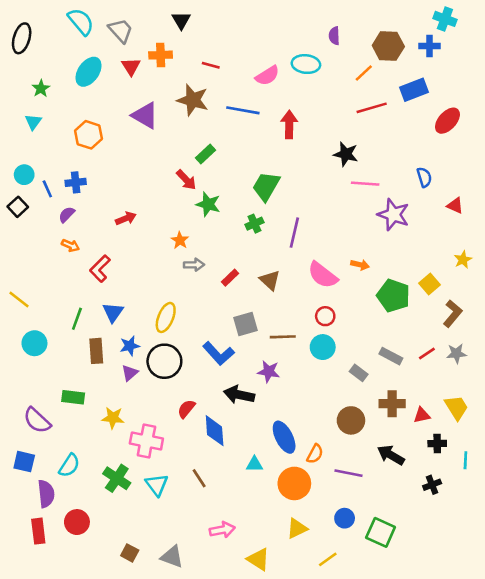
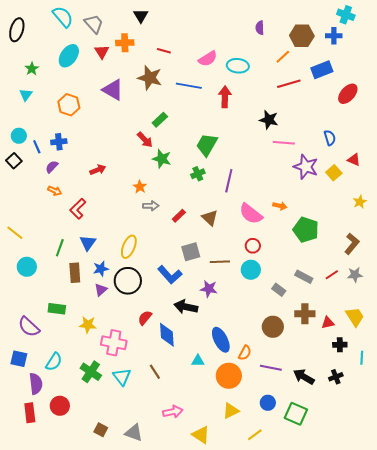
cyan ellipse: (306, 64) -> (238, 66), moved
yellow square: (429, 284) -> (334, 173), moved
black arrow: (391, 455) -> (304, 377), moved

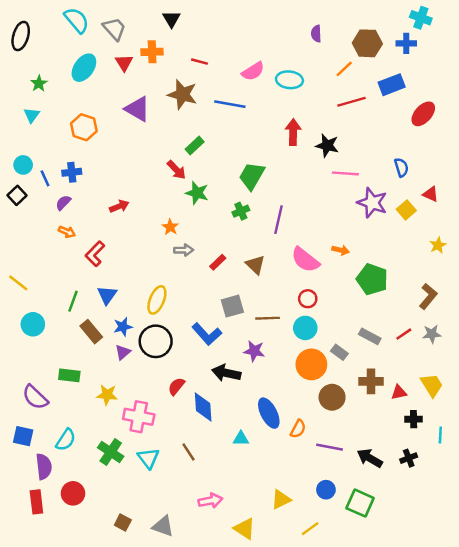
red arrow: (225, 97) -> (293, 132), moved
brown rectangle: (75, 273) -> (91, 332), turned -36
orange circle: (229, 376) -> (311, 364), moved

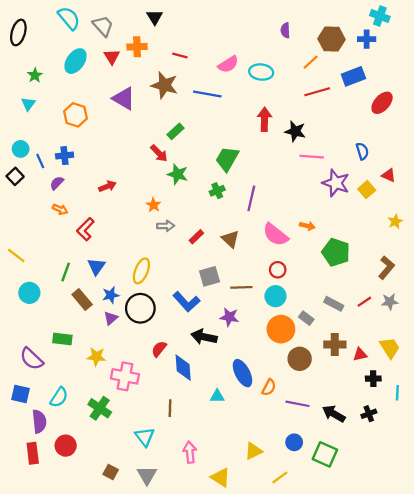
brown line: (189, 452) -> (170, 408), turned 35
cyan triangle: (148, 458) -> (145, 437), moved
pink arrow: (210, 501) -> (190, 452), turned -85
gray triangle: (163, 526) -> (147, 475), turned 40

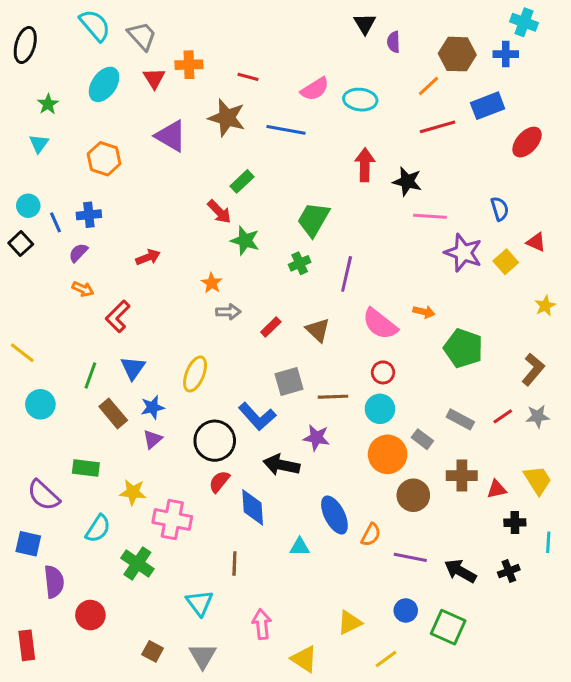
black triangle: (155, 17) -> (365, 24), moved
black circle: (140, 308) -> (215, 441), moved
cyan semicircle: (59, 397) -> (98, 529), moved
red rectangle: (33, 453) -> (27, 645), moved

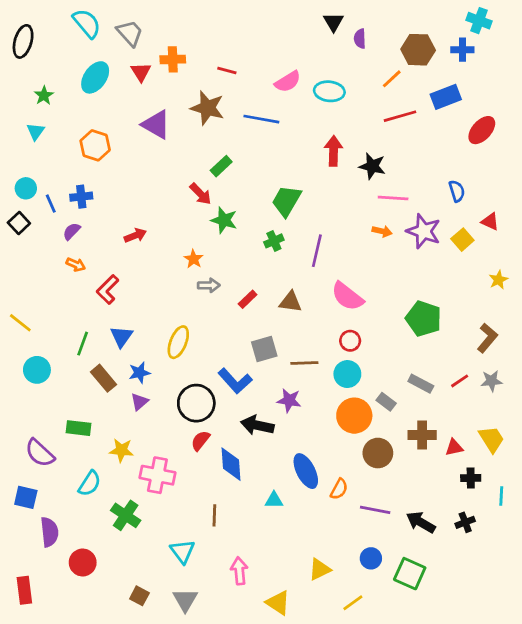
orange arrow: (424, 312) -> (382, 231), moved
brown triangle: (318, 330) -> (291, 302), turned -35

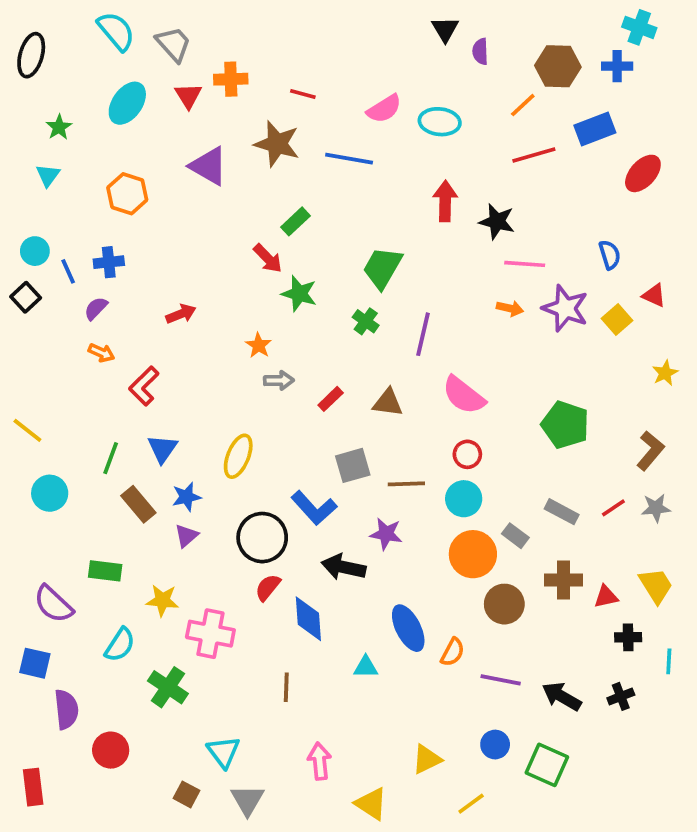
green cross: (274, 241) -> (366, 321), turned -30
cyan triangle: (182, 551) -> (223, 752), moved

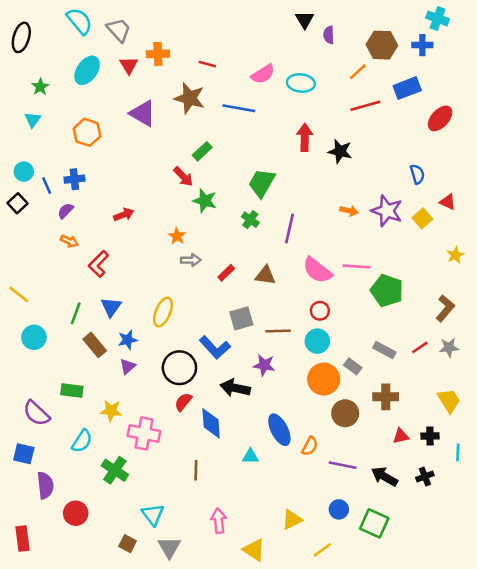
pink line: (525, 264) -> (357, 266), moved
red triangle: (606, 597) -> (401, 436), moved

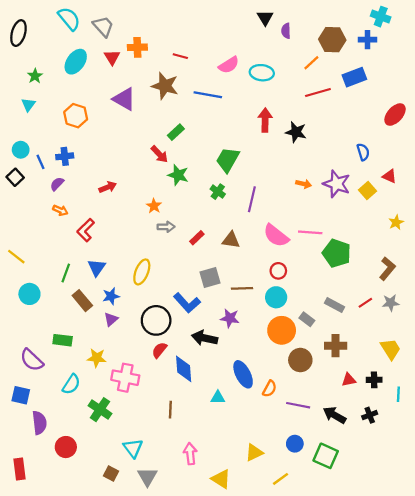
red ellipse: (440, 118) -> (395, 115), moved

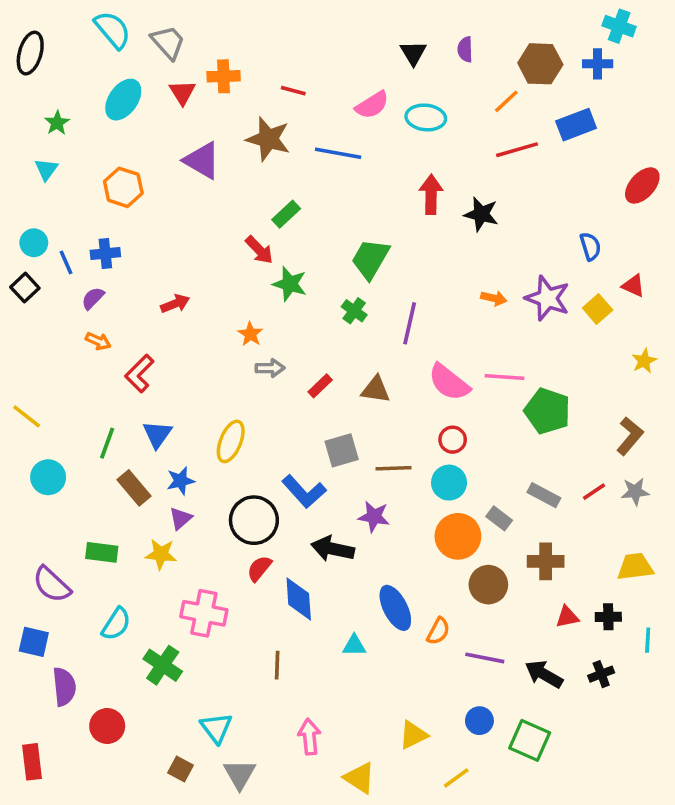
black triangle: (265, 18) -> (413, 53), moved
yellow trapezoid: (391, 349) -> (635, 567), turned -65
yellow star: (97, 358) -> (161, 554), moved

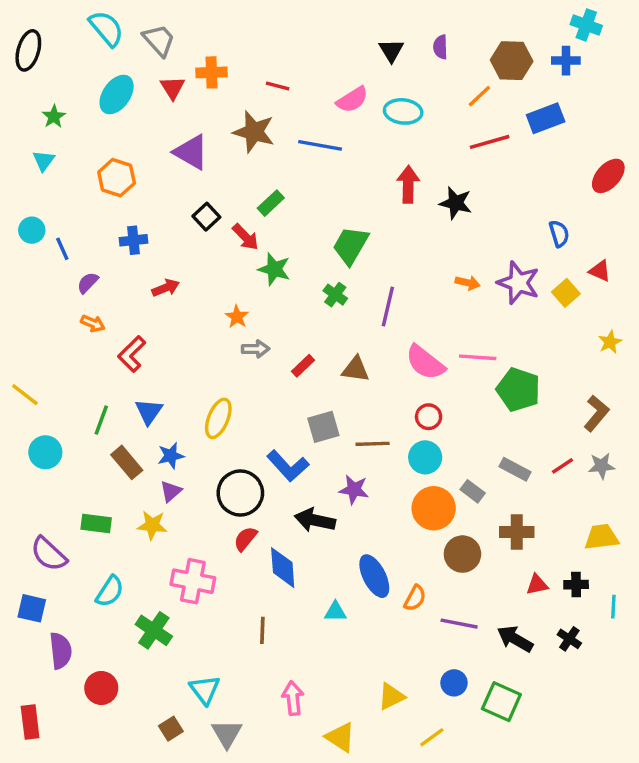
blue cross: (105, 253) -> (133, 240), moved
black square: (25, 288) -> (206, 217), moved
black cross: (601, 674) -> (569, 639), turned -35
brown square: (181, 769) -> (171, 729), turned 30

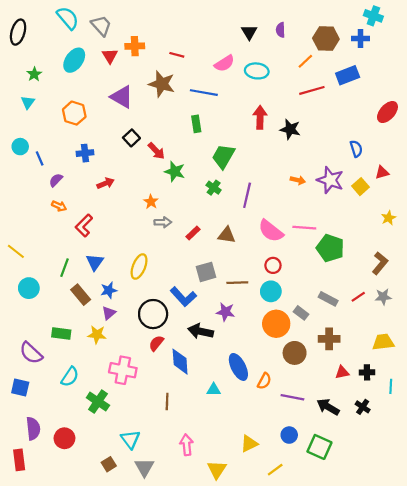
green rectangle: (271, 203) -> (196, 124), moved, turned -56
red triangle: (600, 271) -> (382, 173), turned -40
purple semicircle: (61, 651) -> (33, 429), moved
yellow triangle: (340, 737) -> (217, 470), turned 30

